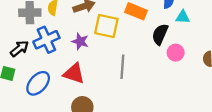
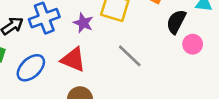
gray line: (122, 67) -> (130, 56), turned -55

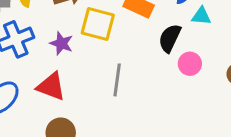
gray line: (130, 56) -> (117, 80), turned 56

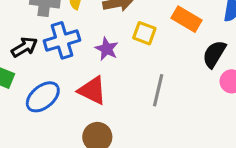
yellow square: (98, 24) -> (144, 33), size x0.7

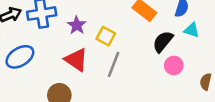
yellow square: (144, 33) -> (106, 36), moved
red triangle: (92, 90) -> (76, 60), moved

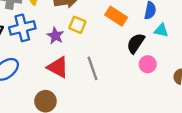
yellow square: (106, 36) -> (77, 25), moved
gray line: (114, 64) -> (93, 68), turned -35

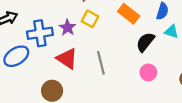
blue cross: (22, 28) -> (40, 33), moved
pink circle: (148, 64) -> (148, 72), moved

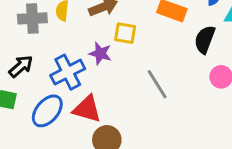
red triangle: (67, 59) -> (87, 109), moved

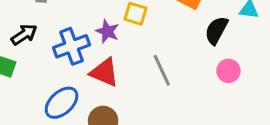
red triangle: (87, 109) -> (104, 72), moved
blue ellipse: (47, 111) -> (61, 103), moved

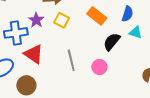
purple star: (107, 31) -> (36, 20), moved
pink circle: (228, 71) -> (99, 67), moved

